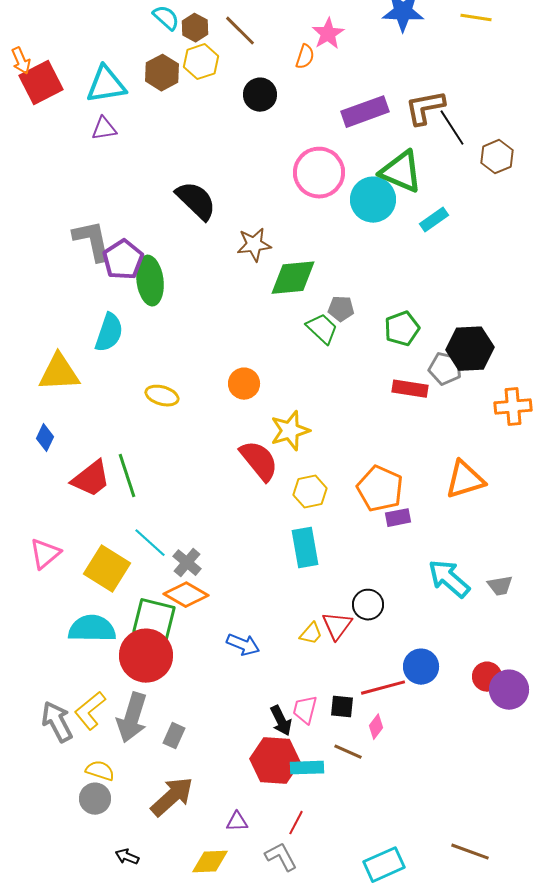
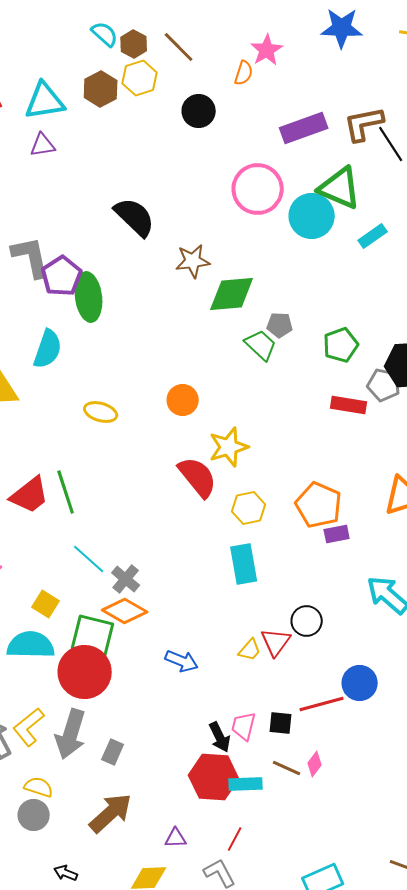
yellow square: (107, 569) -> (46, 604), moved, size x0.6
pink diamond: (376, 727) -> (315, 764), moved

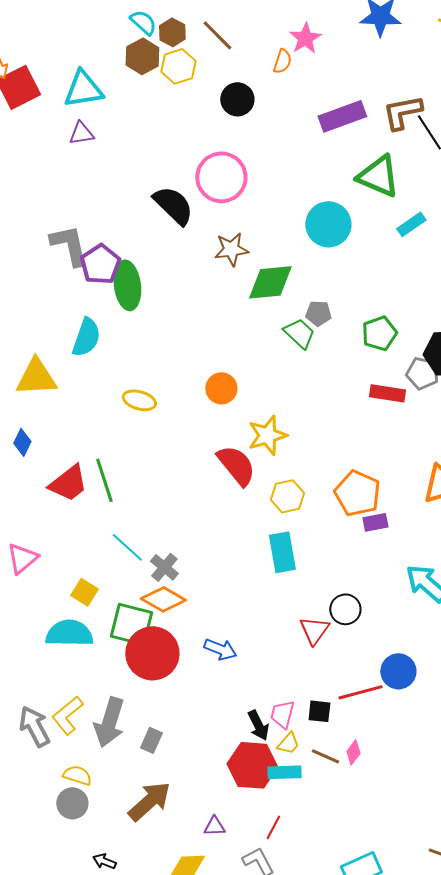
brown hexagon: (101, 89) -> (142, 56), moved
pink circle: (258, 189) -> (221, 177), moved
cyan circle: (312, 216) -> (328, 224), moved
yellow trapezoid: (250, 650) -> (288, 743), moved
red circle: (85, 672) -> (152, 653), moved

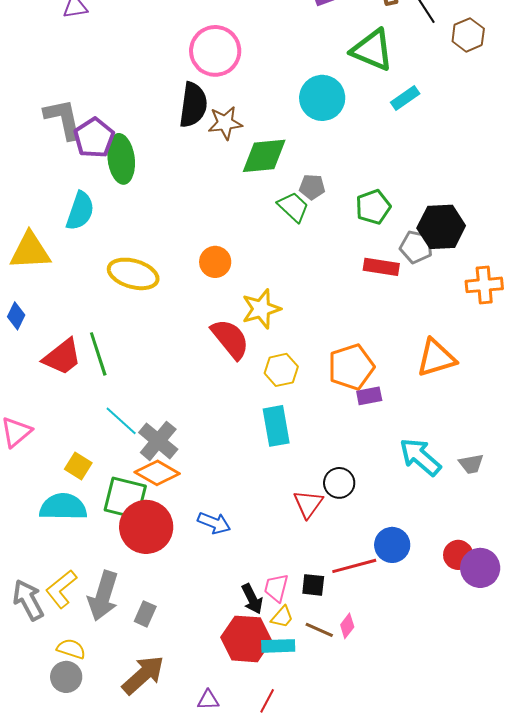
black semicircle: (173, 205) -> (193, 105), moved, turned 54
yellow ellipse: (139, 400) -> (133, 274), size x1.5
orange pentagon: (357, 493) -> (351, 367), turned 30
gray cross: (164, 567) -> (158, 441), size x1.4

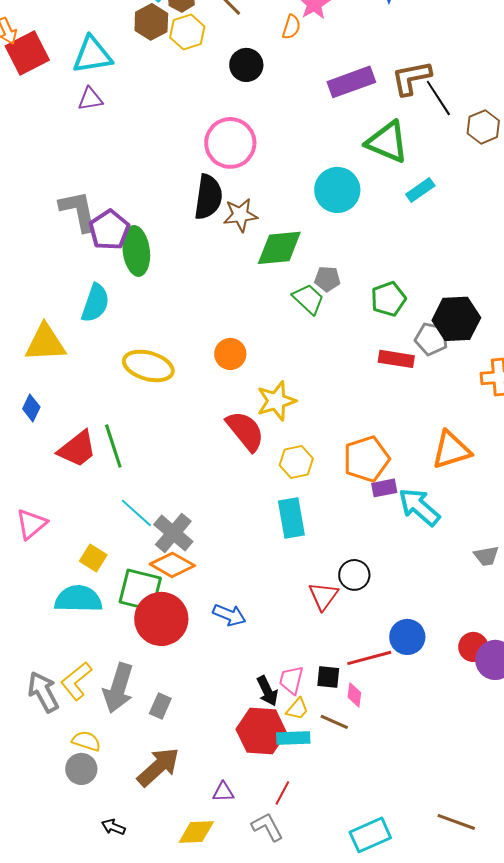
cyan arrow: (420, 457) -> (419, 507), moved
pink diamond: (347, 626) -> (354, 695), moved, turned -30

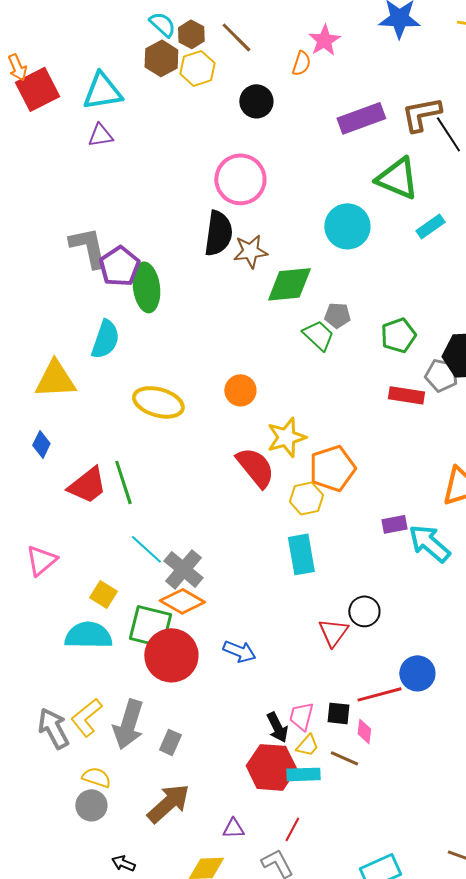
orange pentagon: (366, 459) -> (332, 468), moved

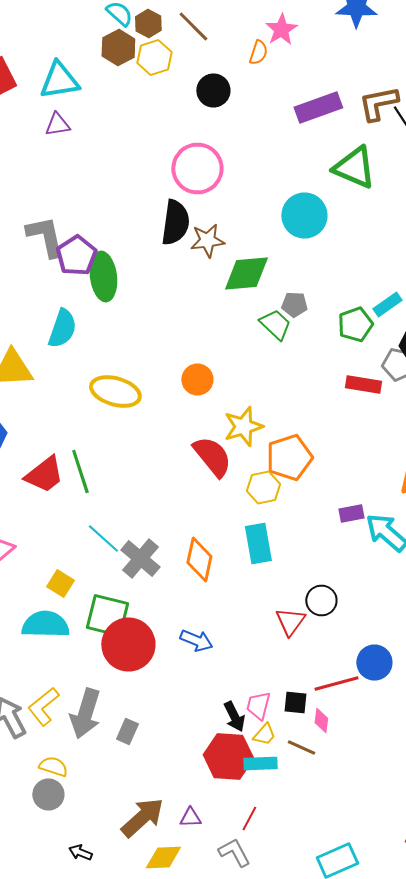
cyan rectangle: (430, 226) -> (387, 304), moved
orange diamond: (182, 601) -> (199, 560), moved, turned 72
brown arrow: (168, 803) -> (142, 818), moved

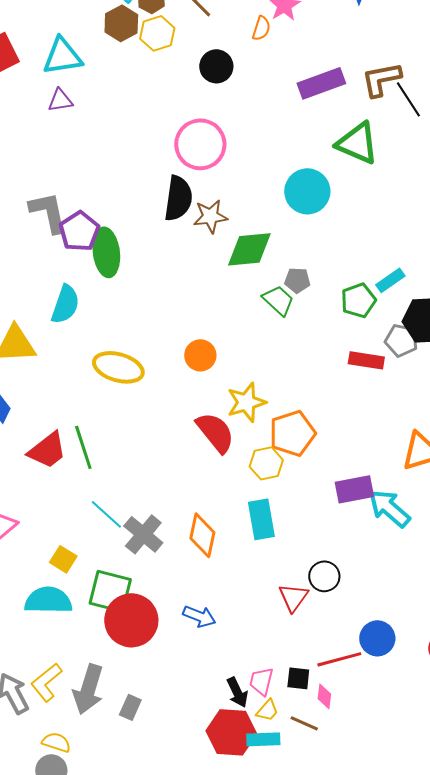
purple rectangle: (351, 514) -> (354, 489), size x1.5

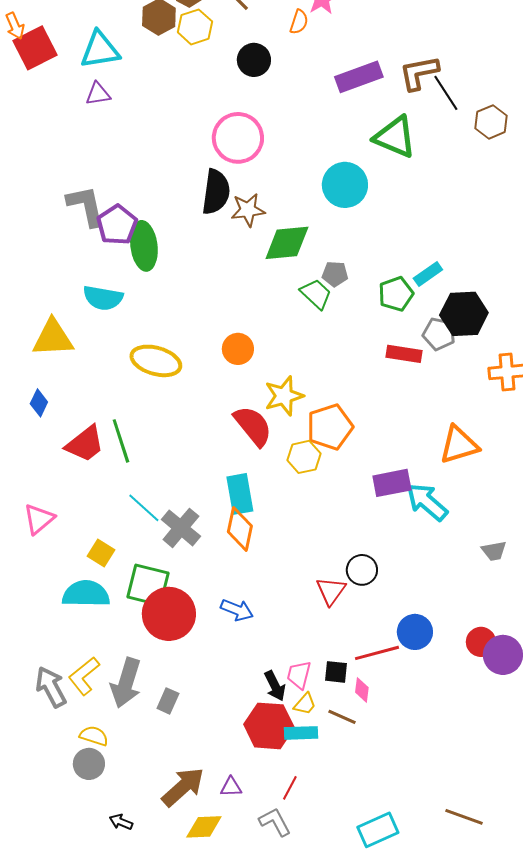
cyan semicircle: (65, 304) -> (103, 298), turned 81
cyan rectangle: (261, 519) -> (240, 494), moved

